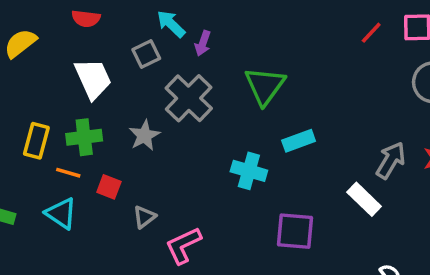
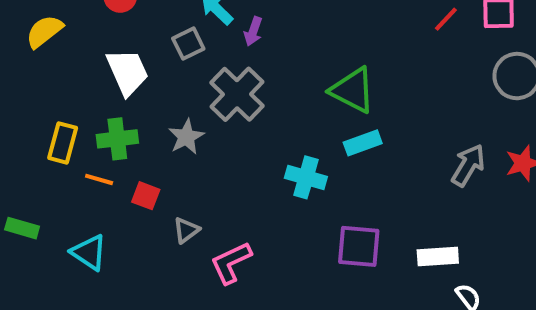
green triangle: (265, 86) -> (353, 90), moved, turned -39
white rectangle: (364, 199) -> (438, 257), moved, turned -48
cyan triangle: (61, 213) -> (89, 252), moved

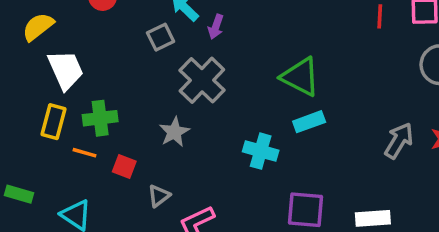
red line: (446, 19) -> (380, 16), turned -40
white trapezoid: (127, 72) -> (66, 70), moved
gray star: (186, 137) -> (174, 132), moved

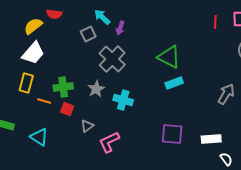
yellow semicircle: (38, 27) -> (33, 26), moved
white trapezoid: (66, 70) -> (33, 53), turned 65
green cross: (100, 118) -> (63, 87), moved
cyan cross: (261, 151) -> (123, 100), moved

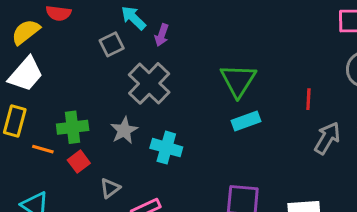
red line: (215, 22) -> (308, 99), moved
green triangle: (169, 57) -> (238, 80), turned 35
red square: (67, 109) -> (79, 162), turned 32

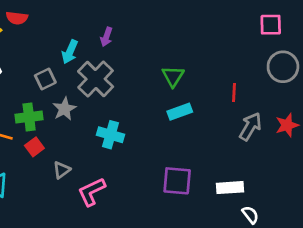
cyan arrow: (133, 18) -> (70, 52), moved, turned -110
gray square: (112, 44) -> (45, 79), moved
green triangle: (238, 80) -> (173, 76), size x0.7
gray star: (124, 130) -> (64, 109), moved

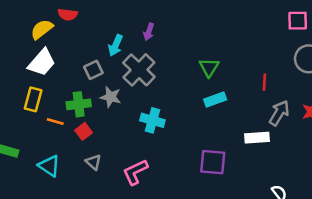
gray star: (64, 109) -> (111, 97), turned -30
gray triangle: (62, 170) -> (93, 162), moved, turned -42
white rectangle: (230, 188) -> (257, 138), moved

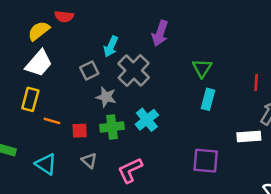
purple arrow: (149, 32) -> (160, 33), moved, size x1.5
cyan rectangle: (215, 99) -> (208, 99), turned -55
green cross: (79, 104) -> (112, 127), moved
cyan cross: (152, 120) -> (147, 120), turned 35
red square: (84, 131) -> (80, 131), turned 35

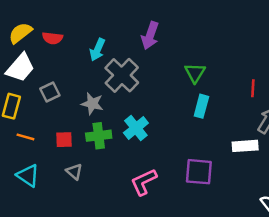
red semicircle: (64, 16) -> (52, 38), moved
gray square: (89, 71) -> (50, 92), moved
orange line: (52, 121) -> (25, 137), moved
pink L-shape: (130, 170) -> (144, 182), moved

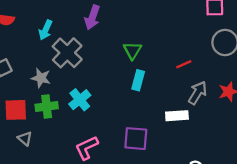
red line: (253, 88) -> (184, 64), turned 63
red square: (64, 140) -> (16, 110), size x1.5

